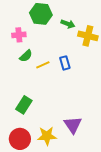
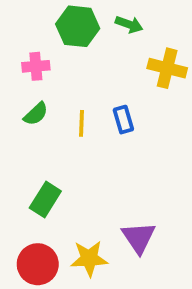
green arrow: (68, 24) -> (129, 24), moved
green semicircle: (26, 56) -> (36, 114), moved
yellow line: (43, 65) -> (81, 123), turned -64

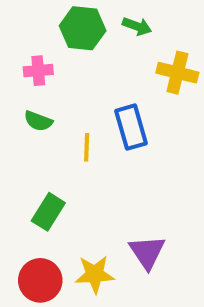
green semicircle: (36, 114) -> (38, 121), turned 64
blue rectangle: (123, 120) -> (131, 127), size x1.5
yellow line: (81, 123) -> (87, 147), moved

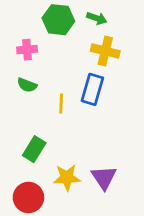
yellow cross: (177, 73) -> (105, 51), moved
blue rectangle: (131, 127) -> (92, 89), turned 32
yellow star: (95, 274) -> (67, 178), moved

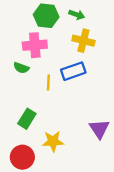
pink cross: (27, 50) -> (35, 45), moved, size x1.5
blue rectangle: (92, 89) -> (73, 71), turned 55
purple triangle: (104, 178) -> (99, 129), moved

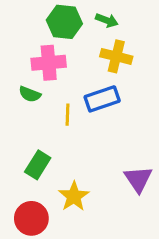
yellow star: (53, 141) -> (74, 196), turned -30

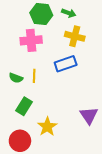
green semicircle: (30, 94) -> (16, 78), moved
yellow line: (68, 115) -> (34, 76), moved

